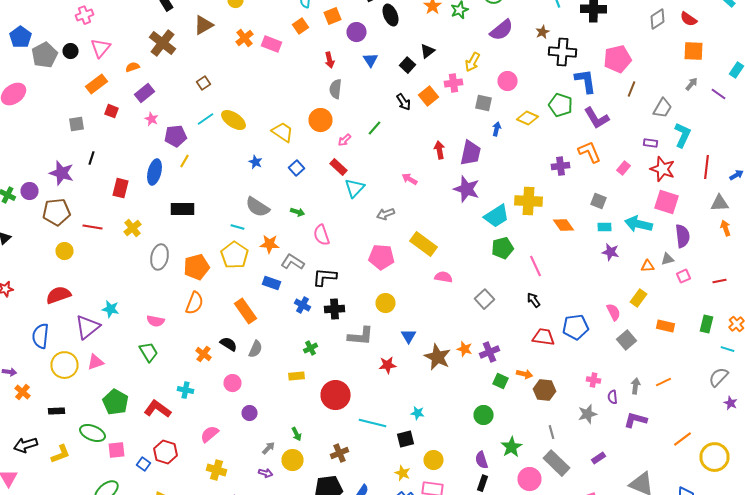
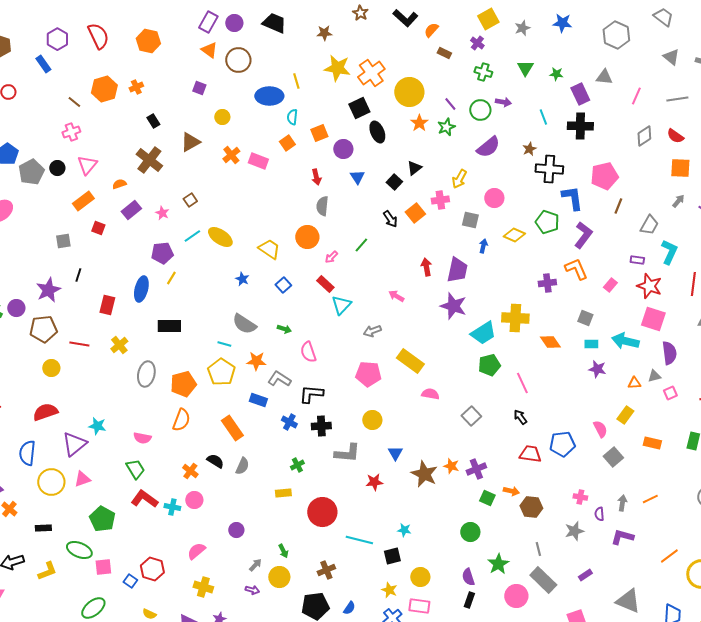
purple L-shape: (596, 118) -> (583, 235), turned -112
pink star: (152, 119) -> (162, 213), moved
purple star: (62, 173) -> (48, 290), turned 30
pink circle: (232, 383) -> (194, 500), moved
red L-shape: (158, 409) -> (144, 499), moved

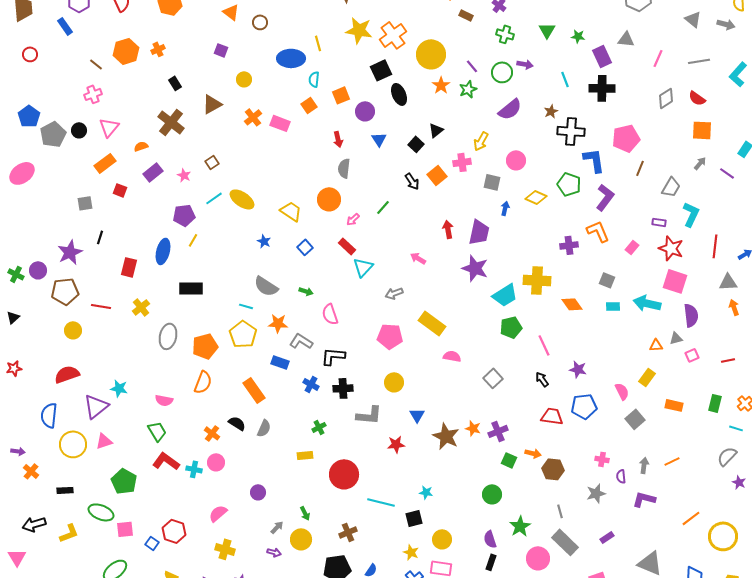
brown circle: (238, 60) -> (260, 22), size x0.6
purple star: (597, 369) -> (578, 369), moved

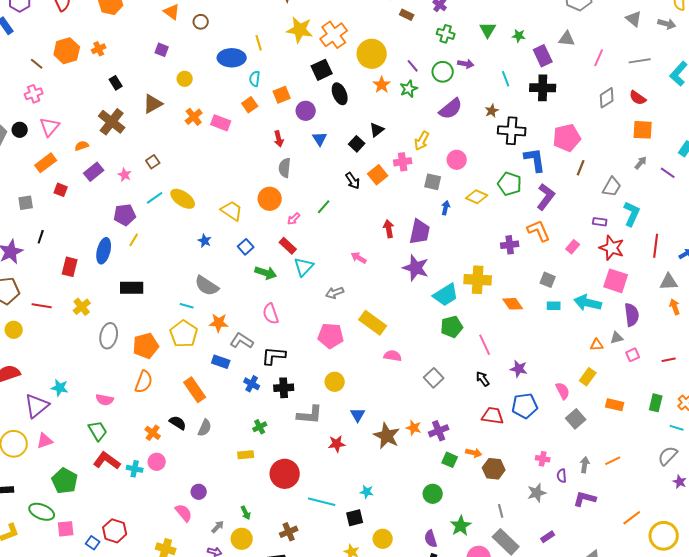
green arrow: (306, 291) -> (266, 273), moved, size x1.5
pink semicircle: (218, 513) -> (184, 513), moved, turned 90

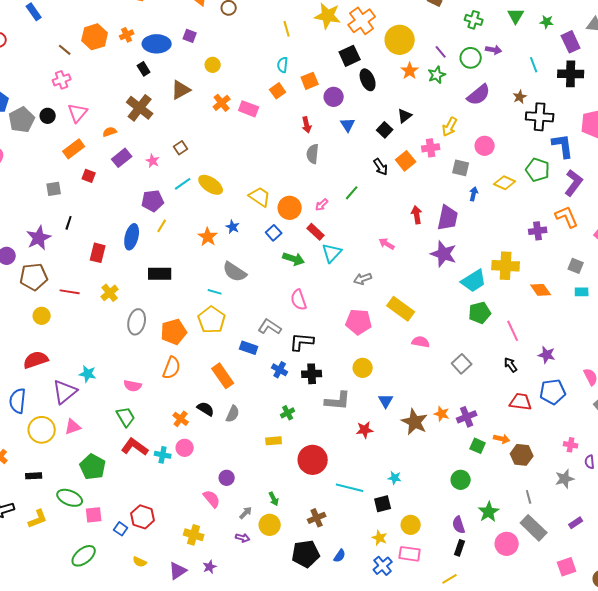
blue ellipse: (232, 58) -> (157, 44), moved
orange circle: (270, 199) -> (290, 208), moved
orange star: (219, 323) -> (208, 237), moved, turned 30

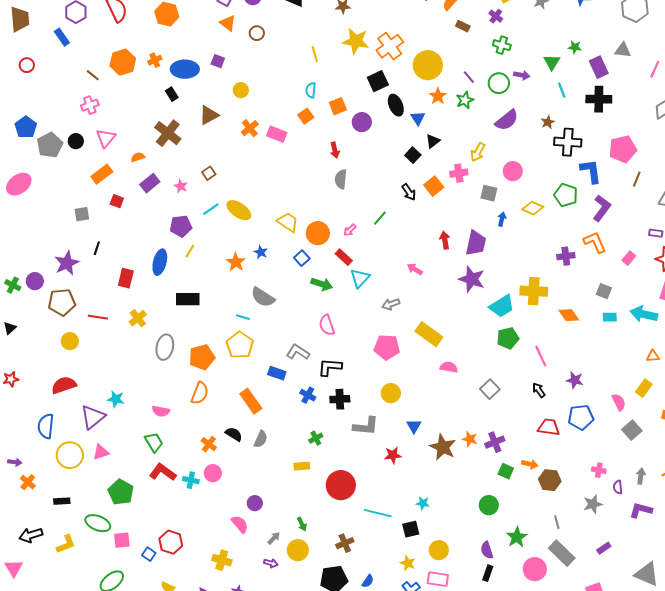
green triangle: (516, 16) -> (552, 62), moved
blue triangle: (348, 125) -> (418, 118), moved

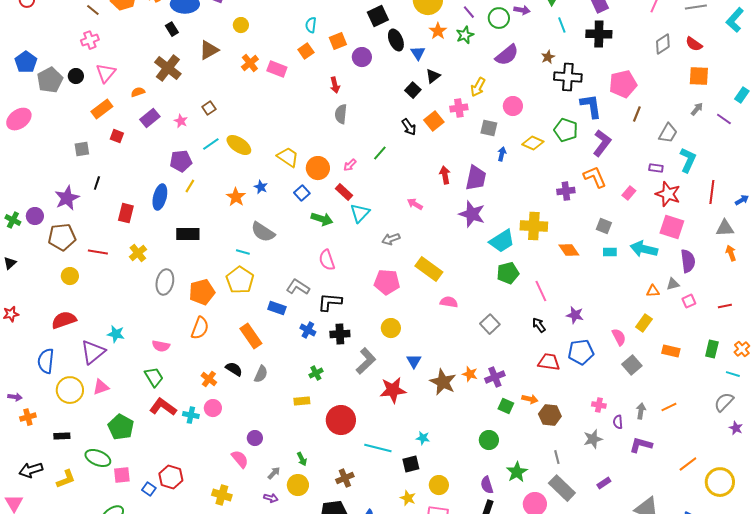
gray L-shape: (366, 426) -> (366, 361), turned -48
red star: (393, 455) -> (393, 390), size x1.5
orange cross: (28, 482) -> (28, 417), turned 35

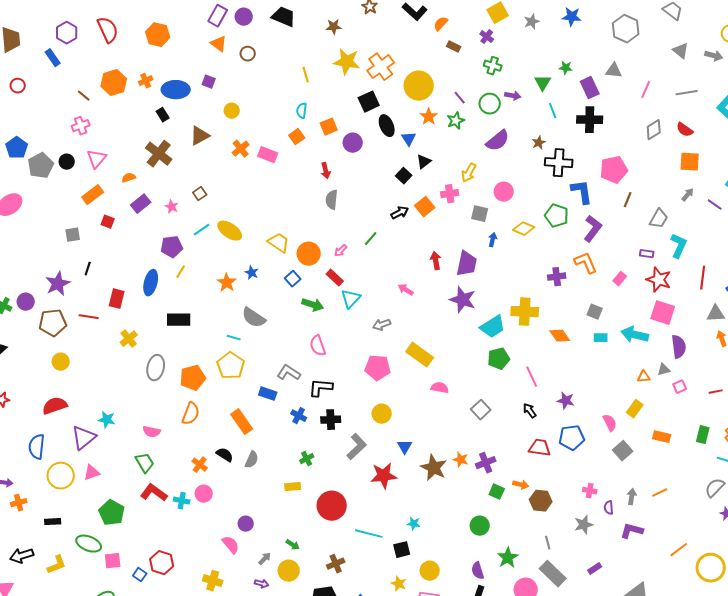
black arrow: (409, 127) -> (400, 213), turned -84
red line: (98, 252) -> (89, 317), moved
green arrow: (302, 459) -> (293, 545), turned -32

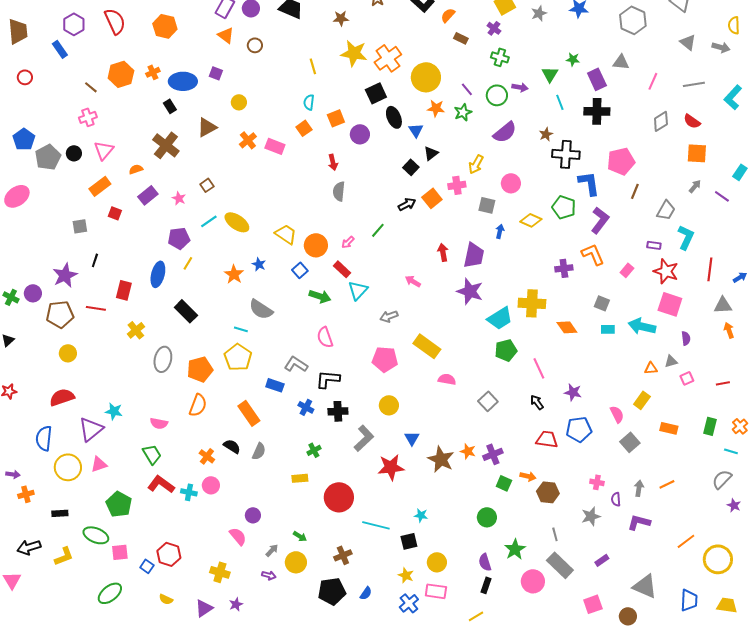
orange star: (429, 117) -> (436, 108), turned -30
black rectangle: (179, 320) -> (186, 311), turned 45
purple semicircle: (679, 347) -> (686, 338), size x0.6

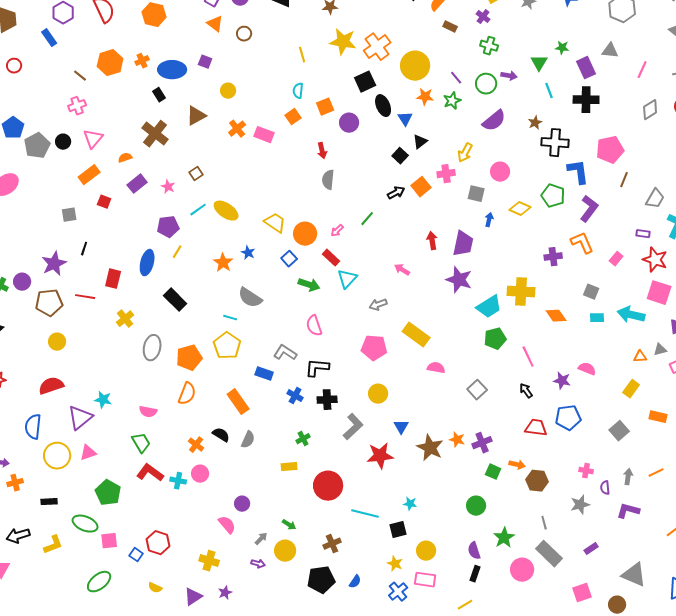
pink semicircle: (617, 414) -> (587, 369), moved, turned -42

